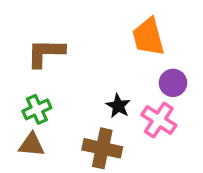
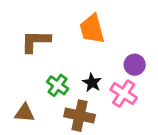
orange trapezoid: (148, 37) -> (92, 29), moved
green cross: (37, 109) -> (58, 85), moved, turned -30

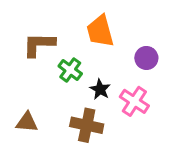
purple circle: (135, 65) -> (146, 58), moved
green cross: (58, 85) -> (70, 70), moved

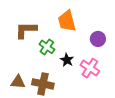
brown cross: (87, 125) -> (43, 84), moved

